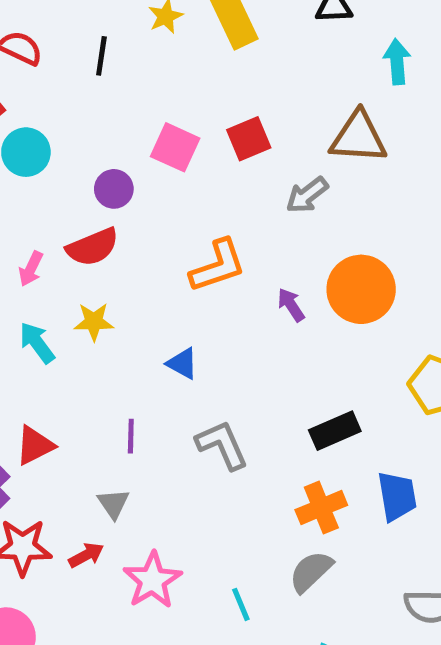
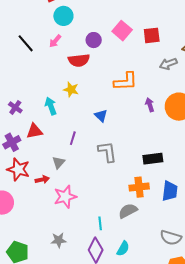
pink arrow: (31, 269) -> (55, 41), moved
cyan arrow: (37, 343) -> (51, 106), moved
cyan line: (241, 604) -> (100, 223), moved

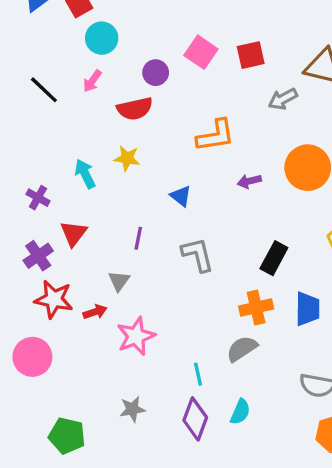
purple arrow: (150, 105) -> (249, 181), moved, turned -80
cyan arrow: (51, 106) -> (85, 174), moved
red triangle: (34, 131) -> (74, 233), turned -36
black rectangle: (153, 159) -> (274, 258), turned -48

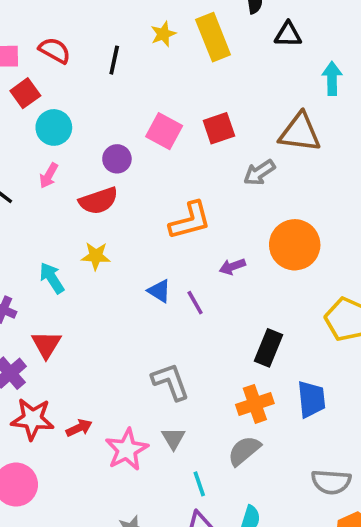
purple line: (138, 238) -> (195, 303), moved, turned -35
gray L-shape: (198, 255) -> (171, 382), moved
gray triangle: (119, 281) -> (173, 438), moved

